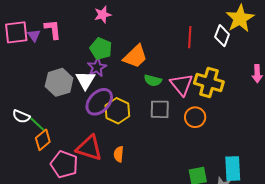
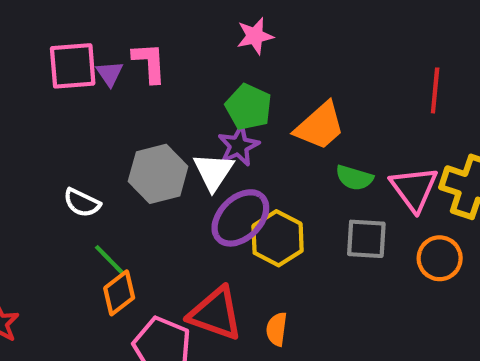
white semicircle: (21, 116) -> (82, 203), moved

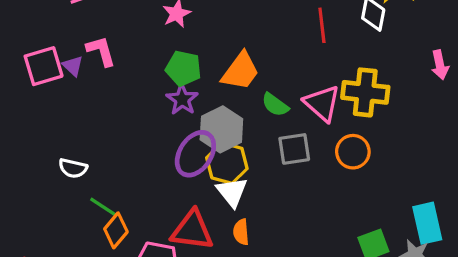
white triangle: (213, 172) -> (232, 192), moved
gray hexagon: (158, 174) -> (221, 129), moved
green semicircle: (354, 178) -> (275, 105), turned 32

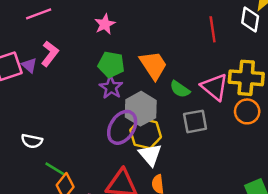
pink L-shape: (101, 51) -> (50, 54), turned 55
orange trapezoid: (240, 71) -> (153, 65), turned -68
orange circle: (353, 152) -> (247, 111), moved

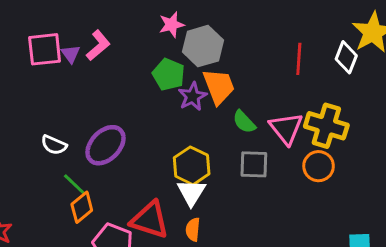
purple star: (111, 87) -> (192, 96), moved
gray hexagon: (141, 109) -> (203, 46), moved
purple ellipse: (122, 127) -> (106, 145), moved

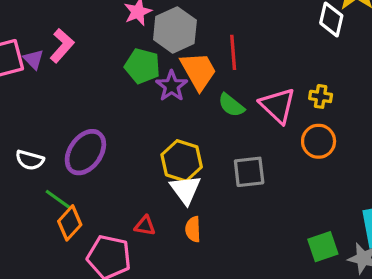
red line: (299, 59) -> (233, 52), moved
yellow cross: (326, 126) -> (321, 96), size x0.5
gray square: (254, 164) -> (249, 172), moved
red triangle: (150, 220) -> (145, 226), size x0.5

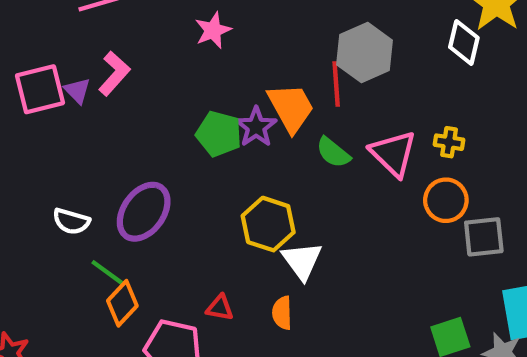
gray hexagon: (175, 30) -> (365, 52), moved
green pentagon: (142, 66) -> (219, 134), moved
gray square: (249, 172) -> (484, 237), moved
white triangle: (186, 189) -> (302, 261), moved

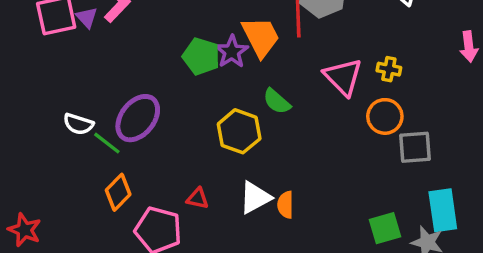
green semicircle: (333, 152) -> (277, 101), moved
white triangle: (302, 261) -> (255, 198), moved, turned 36
green line: (107, 272) -> (107, 143), moved
orange semicircle: (282, 313) -> (285, 205), moved

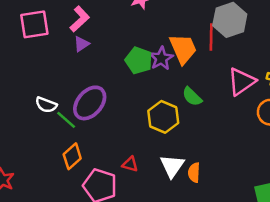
purple triangle: (87, 17) -> (82, 44), moved, turned 35
pink triangle: (343, 77) -> (242, 82), turned 36
white triangle: (255, 198) -> (172, 166), turned -30

